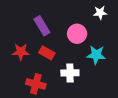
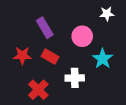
cyan star: (96, 55) -> (103, 59), turned 30
red cross: (36, 84) -> (38, 90), turned 30

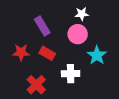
white star: (107, 14) -> (82, 14), moved

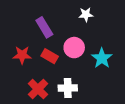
pink circle: (78, 34) -> (74, 48), moved
white cross: (71, 74) -> (68, 88), moved

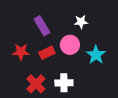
white star: (86, 15) -> (81, 22), moved
red rectangle: (50, 56) -> (47, 53), turned -56

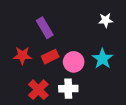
white star: (81, 22) -> (106, 20), moved
pink circle: (70, 45) -> (74, 62), moved

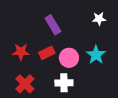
purple rectangle: (45, 28) -> (53, 25), moved
red cross: (38, 90) -> (25, 84), moved

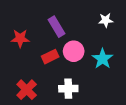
red star: (21, 52) -> (20, 38), moved
pink circle: (69, 58) -> (74, 51), moved

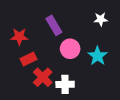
red rectangle: (50, 57) -> (28, 59), moved
red cross: (27, 90) -> (43, 77), moved

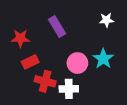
pink circle: (70, 49) -> (77, 63), moved
red cross: (43, 77) -> (45, 81), turned -30

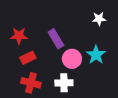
purple rectangle: (57, 26) -> (56, 39), moved
red cross: (45, 81) -> (31, 83), moved

